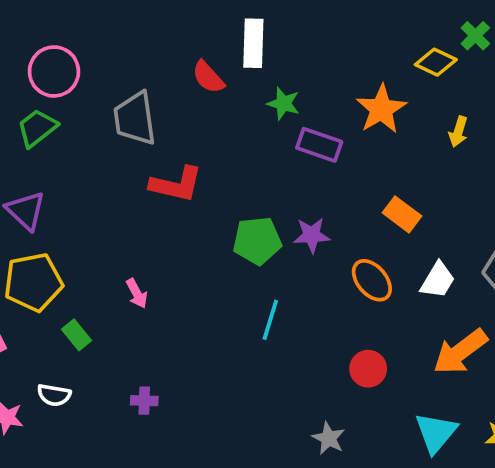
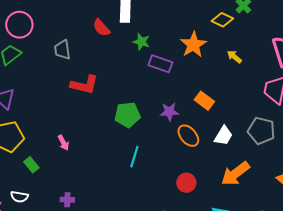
gray trapezoid: (135, 119) -> (62, 50), size x0.7
yellow arrow: (458, 132) -> (234, 57), turned 112
purple star: (312, 235) -> (169, 112), moved

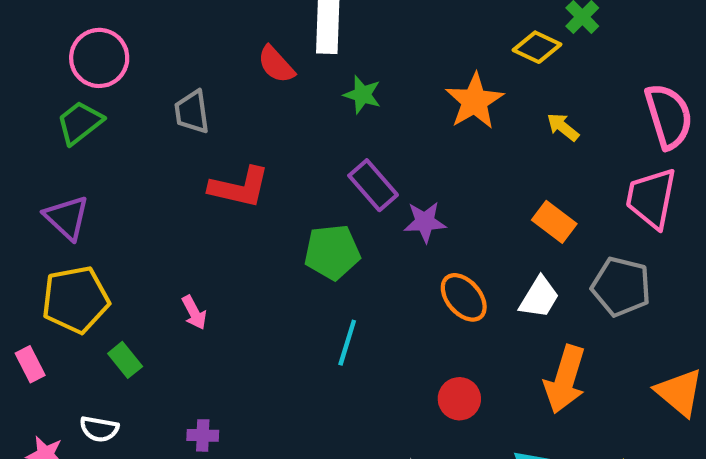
purple rectangle: (160, 64) -> (373, 185), moved, turned 30
orange rectangle: (204, 101) -> (554, 222), moved
purple star: (169, 112) -> (425, 222), moved
orange arrow: (235, 174) -> (565, 379), turned -36

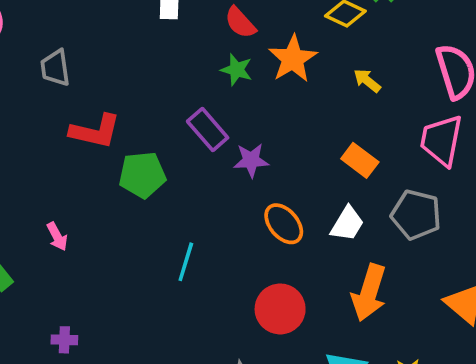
red semicircle: (276, 64) -> (240, 23), moved
green star: (362, 95) -> (237, 70), moved
green pentagon: (332, 252) -> (142, 175), moved
red circle: (459, 399) -> (280, 309), size x1.4

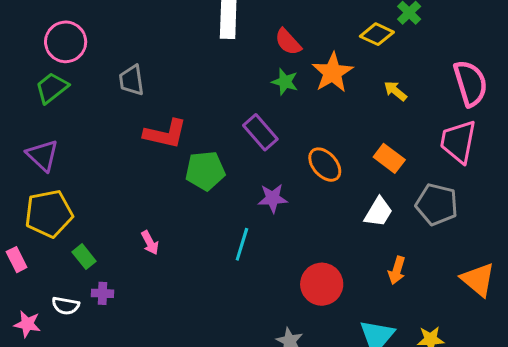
purple star: (251, 160) -> (273, 198), moved
orange ellipse: (284, 224) -> (325, 165), moved
pink arrow: (57, 236) -> (150, 243), moved
orange arrow: (369, 293) -> (397, 270), size x0.6
purple cross: (64, 340) -> (102, 293), moved

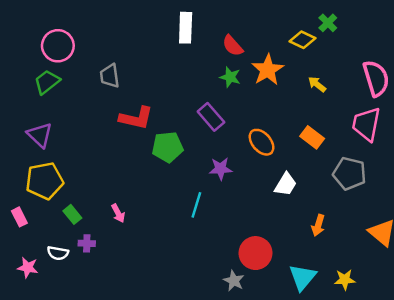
white trapezoid: (378, 212) -> (286, 184), moved
pink arrow: (150, 243) -> (118, 213), moved
red circle: (322, 284) -> (256, 253), moved

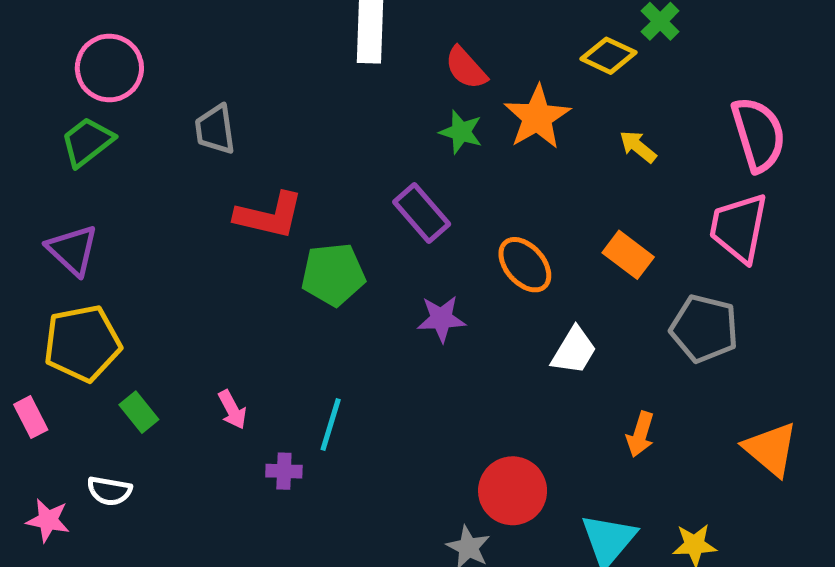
cyan line: (196, 205) -> (331, 424), moved
purple cross: (87, 243) -> (284, 471), moved

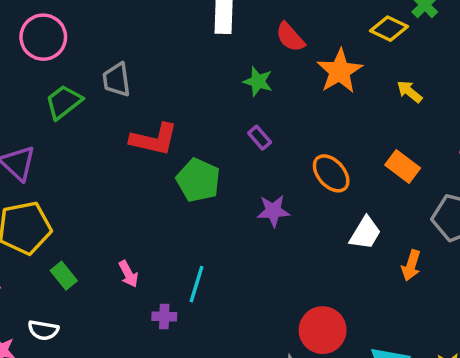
green star: (461, 132) -> (258, 81), moved
green trapezoid: (87, 142) -> (64, 102), moved
purple rectangle: (422, 213) -> (260, 138), size x0.6
green pentagon: (333, 274) -> (198, 180), turned 30
orange arrow: (640, 434) -> (411, 265), moved

